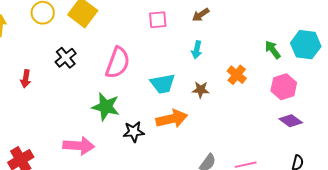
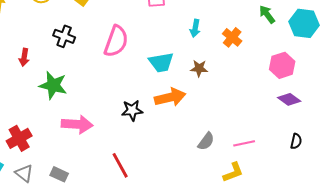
green arrow: (273, 50) -> (267, 14), moved
black cross: (66, 58) -> (64, 36), turned -30
orange cross: (237, 75) -> (232, 37), moved
green star: (106, 107) -> (53, 85), moved

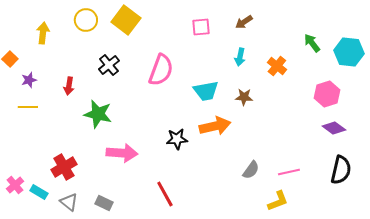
black cross: (64, 36) -> (109, 65), turned 30
black semicircle: (296, 141) -> (341, 170), size x1.8

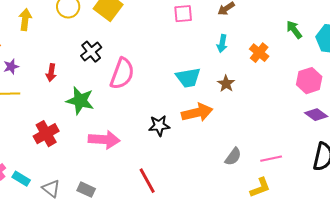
pink semicircle: (161, 70) -> (122, 74), moved
brown star: (244, 97) -> (226, 84), turned 30
red cross: (64, 167) -> (46, 134), moved

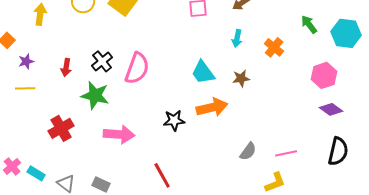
black cross: (91, 52) -> (102, 61), moved
cyan trapezoid: (188, 78) -> (203, 72), turned 64
brown star: (226, 84) -> (241, 78), turned 30

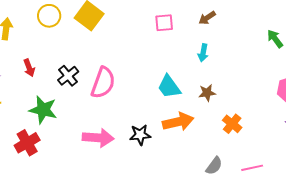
orange cross: (274, 47) -> (232, 124), moved
red arrow: (66, 67) -> (29, 68), moved, turned -30
green star: (95, 95) -> (43, 110), moved
pink arrow: (119, 134) -> (98, 138), moved

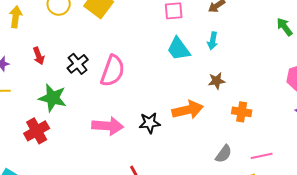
cyan trapezoid: (169, 87) -> (179, 49), moved
orange cross: (232, 124) -> (242, 112), turned -30

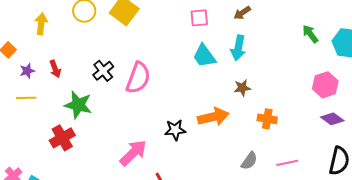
cyan arrow: (213, 41) -> (238, 48), size x1.4
red arrow: (39, 56) -> (55, 69), moved
pink arrow: (108, 126) -> (133, 153), moved, turned -48

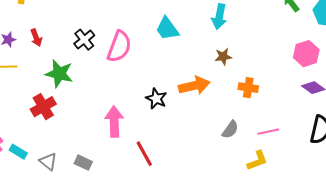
cyan trapezoid: (204, 56) -> (167, 29), moved
black star: (175, 130) -> (156, 99), turned 30
pink arrow: (133, 153) -> (114, 122), turned -48

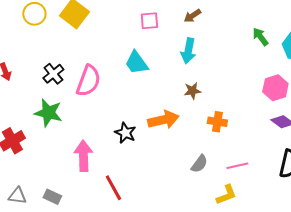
green star: (59, 74) -> (48, 113), moved
gray triangle: (48, 162) -> (17, 196), turned -30

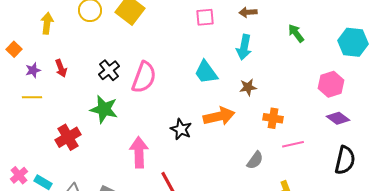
brown arrow: (192, 16) -> (248, 12), turned 30
green arrow: (260, 37) -> (296, 33), moved
cyan trapezoid: (136, 63) -> (206, 72), moved
pink line: (237, 166) -> (293, 144), moved

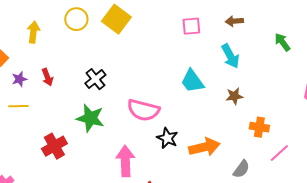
cyan arrow: (244, 47) -> (230, 56), turned -40
pink semicircle: (144, 77) -> (143, 110), moved, turned 84
orange arrow: (219, 116) -> (204, 147), moved
pink line: (293, 144) -> (279, 153), turned -30

